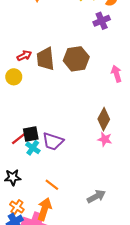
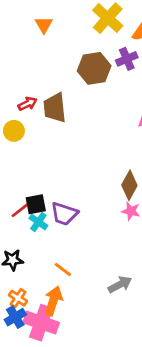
brown hexagon: (76, 59) -> (94, 68), moved

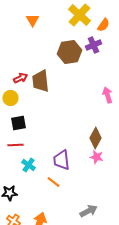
black square: (36, 204) -> (18, 123), moved
red line: (21, 210) -> (16, 145), moved, turned 35
purple trapezoid: (64, 214) -> (62, 160), moved, turned 65
orange line: (63, 270) -> (54, 182), moved

